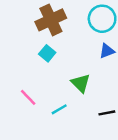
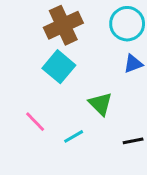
cyan square: (47, 53) -> (59, 67), size x1.5

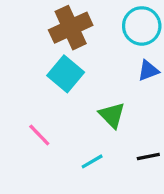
cyan line: (74, 136) -> (92, 161), moved

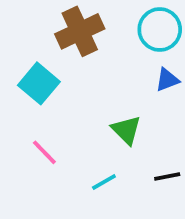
cyan square: (66, 74) -> (39, 83), moved

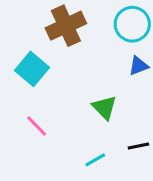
cyan line: (104, 182) -> (95, 160), moved

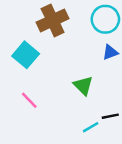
cyan line: (95, 160) -> (91, 127), moved

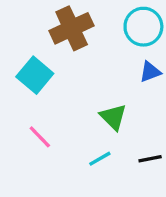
cyan line: (91, 127) -> (100, 159), moved

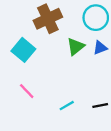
green triangle: (113, 117) -> (76, 47), moved, turned 36

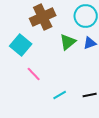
pink line: (27, 91) -> (34, 74), moved

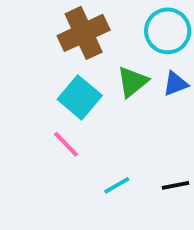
cyan square: (21, 45) -> (80, 97), moved

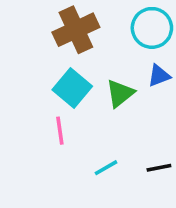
green triangle: (132, 82) -> (120, 93), moved
pink line: (66, 144) -> (60, 131), turned 36

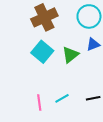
pink line: (60, 131) -> (39, 102), moved

